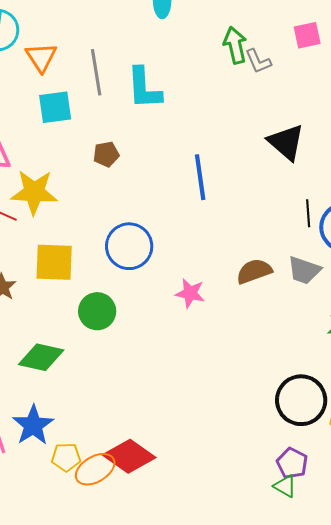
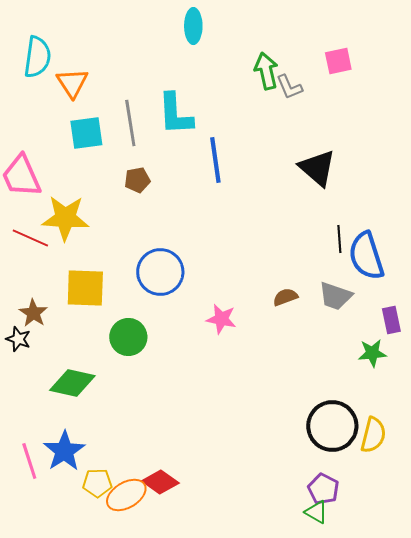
gray line: (96, 72) -> (130, 123), moved
blue line: (200, 177) -> (215, 160), moved
brown semicircle: (254, 271) -> (285, 297), size x0.7
red diamond: (129, 456) -> (160, 482), size x0.7

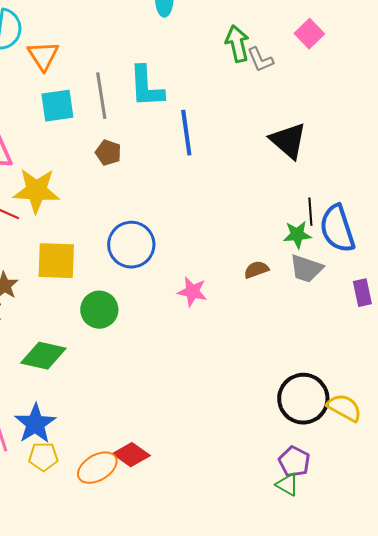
pink square: (338, 61) -> (309, 34), turned -32
brown pentagon: (137, 180) -> (108, 153), turned 30
green star: (372, 353) -> (297, 235), moved
yellow semicircle: (373, 435) -> (344, 408), turned -75
yellow pentagon: (97, 483) -> (43, 457), moved

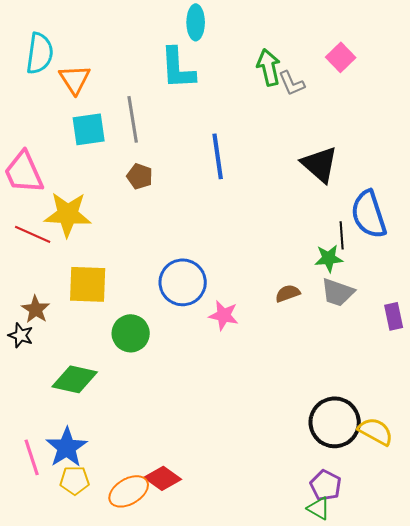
cyan L-shape: (146, 87) -> (178, 68), moved
blue semicircle: (337, 229) -> (369, 214), moved
blue circle: (131, 245) -> (183, 282), moved

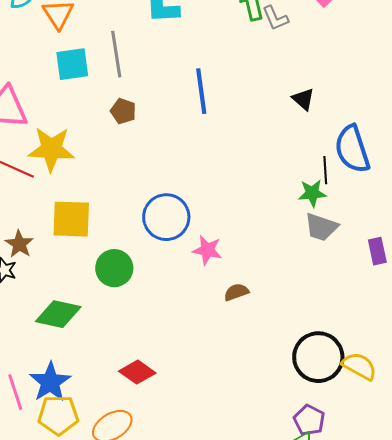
black triangle: (320, 164) -> (303, 99), size x0.6
brown semicircle: (288, 293) -> (236, 292), moved
red diamond: (163, 478) -> (137, 372), moved
yellow pentagon: (75, 480) -> (58, 415), size x1.4

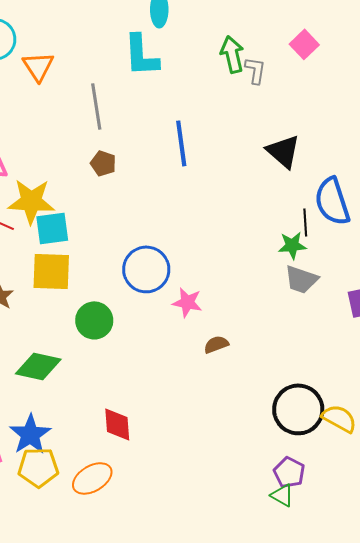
gray L-shape: (275, 18) -> (255, 70), turned -148
cyan square: (72, 64) -> (52, 228), moved
black triangle: (303, 99) -> (283, 151), size x1.5
red diamond: (137, 372) -> (117, 424), turned 51

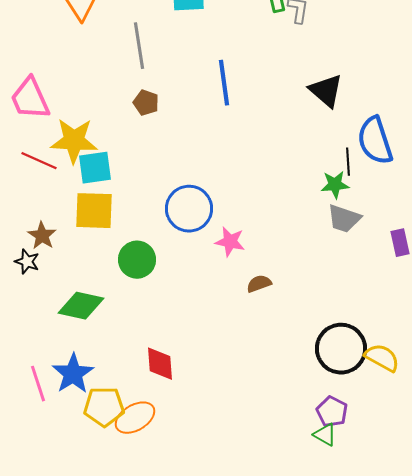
yellow pentagon: (38, 467) -> (104, 407), moved

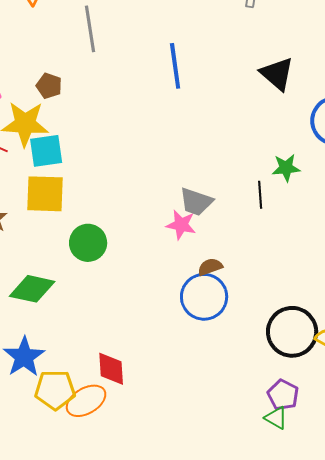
brown pentagon: (146, 103) -> (49, 86), moved
black line: (348, 162) -> (260, 195), moved
blue circle: (189, 209) -> (204, 297), moved
gray trapezoid: (344, 219) -> (196, 202), moved
red diamond: (160, 364) -> (111, 369), moved

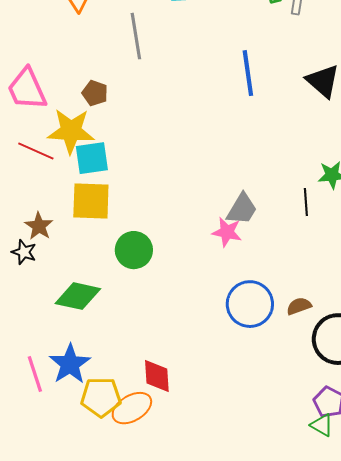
blue line: (175, 66) -> (248, 73), moved
gray trapezoid: (196, 202) -> (242, 209), turned -78
brown semicircle: (210, 267) -> (299, 306), moved

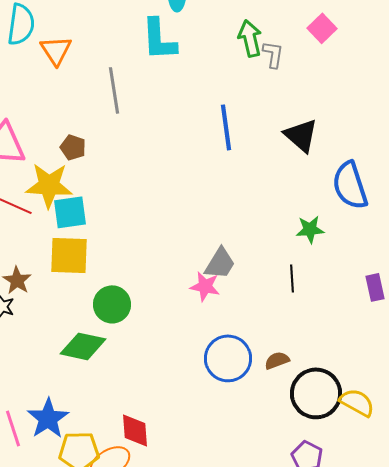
black line: (306, 202) -> (292, 278), moved
green diamond: (78, 296) -> (83, 346), moved

